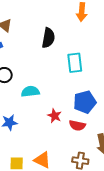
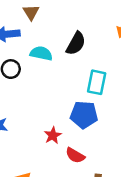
cyan semicircle: (30, 92) -> (41, 53), moved
blue pentagon: (85, 102) -> (84, 115), moved

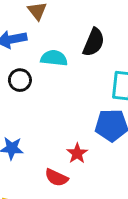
red semicircle: (75, 155) -> (56, 178), moved

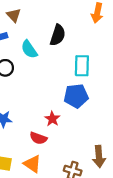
cyan semicircle: (54, 58) -> (29, 49), turned -126

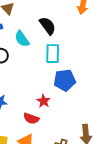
black semicircle: (58, 35) -> (47, 26), turned -54
cyan rectangle: (82, 66) -> (53, 54), moved

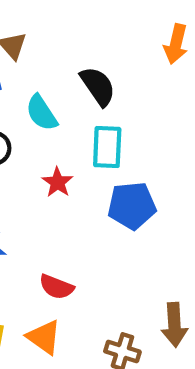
red star: (43, 101) -> (58, 182), moved

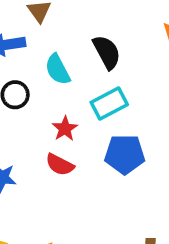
cyan rectangle: (107, 147) -> (109, 103), turned 54
red semicircle: (56, 287) -> (60, 165), moved

